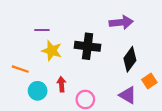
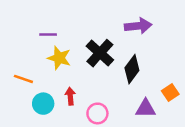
black cross: (88, 46) -> (100, 53), turned 35
black diamond: (130, 59) -> (132, 69), moved
purple triangle: (128, 95) -> (146, 109), turned -30

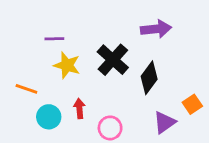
purple triangle: (146, 109) -> (164, 122), turned -35

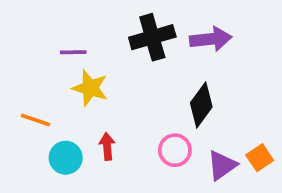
black cross: (113, 60) -> (152, 37), moved, turned 32
orange square: (192, 104) -> (260, 158), moved
pink circle: (110, 128) -> (175, 150), moved

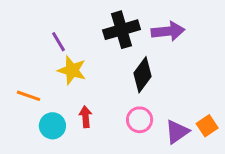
purple line: (73, 52) -> (58, 42), turned 60
black diamond: (201, 105) -> (143, 75), moved

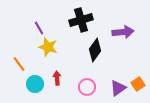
purple arrow: (168, 31) -> (123, 32), moved
orange line: (28, 96) -> (19, 64), turned 35
pink circle: (140, 120) -> (87, 87), moved

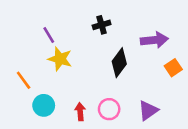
black cross: (81, 20) -> (102, 25), size x0.6
red arrow: (57, 78) -> (80, 112), moved
orange square: (138, 84) -> (173, 68), moved

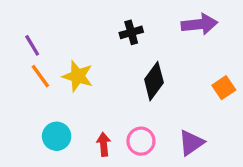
purple line: (49, 35) -> (32, 45), moved
purple arrow: (154, 40) -> (199, 24), moved
orange line: (24, 80) -> (40, 76), moved

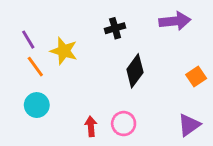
yellow star: (78, 76) -> (64, 51), moved
cyan circle: (57, 136) -> (37, 105), moved
purple triangle: (191, 143) -> (189, 125), moved

